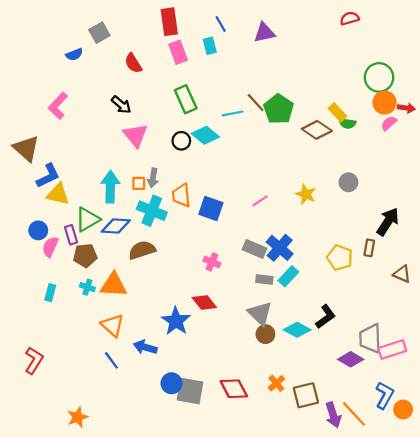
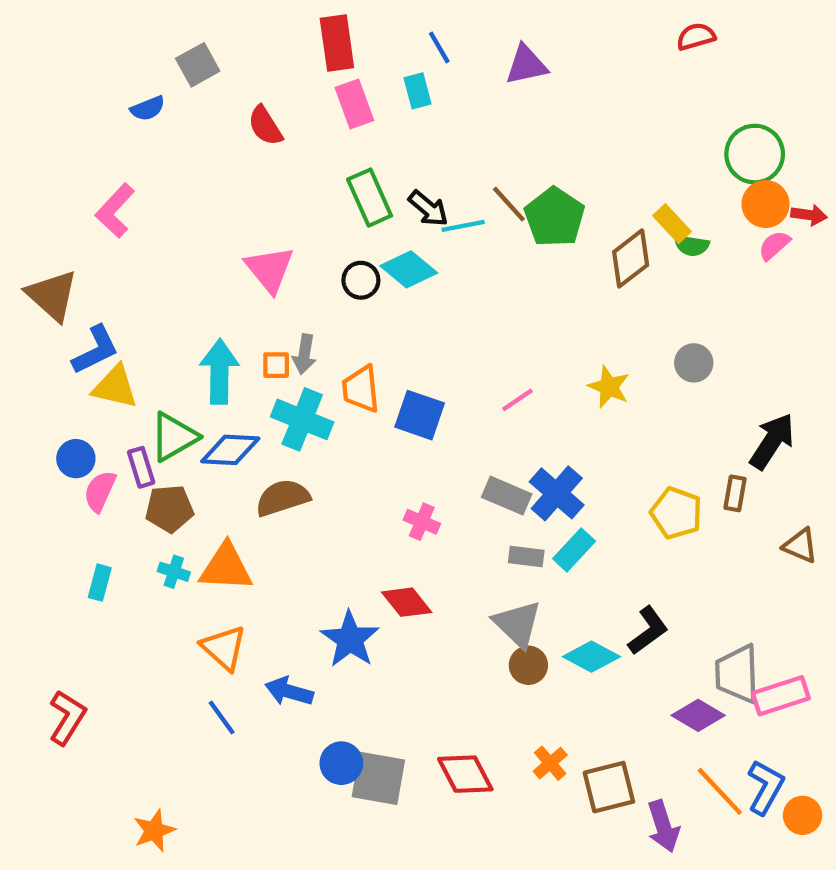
black arrow: (121, 105) -> (428, 208), moved
brown diamond: (317, 130) -> (631, 258), turned -72
orange line: (354, 414) -> (720, 791), moved

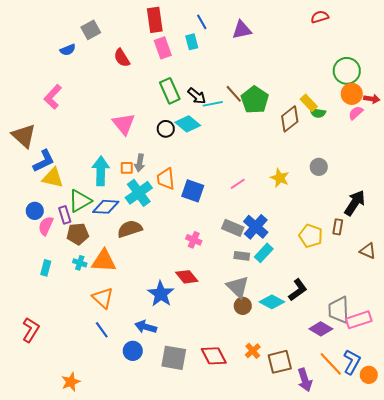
cyan cross: (302, 419) -> (139, 193), turned 32
blue arrow: (289, 691) -> (146, 327), moved
blue circle: (341, 763) -> (133, 351), moved

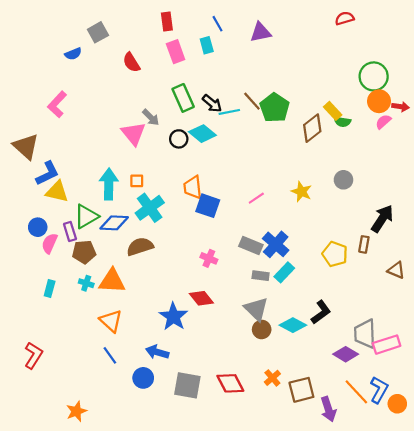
red rectangle: (155, 20) -> (167, 22), size x0.7
gray arrow: (140, 163) -> (151, 117), moved, turned -54
orange trapezoid: (166, 179) -> (193, 187), moved

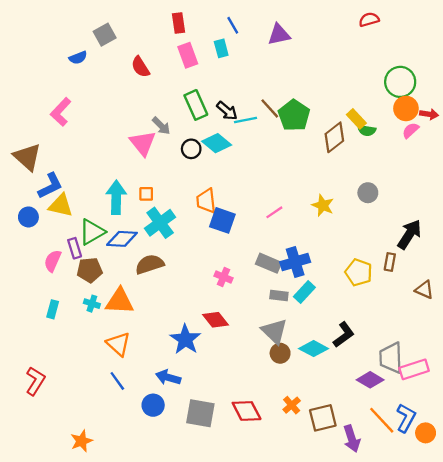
blue circle: (38, 227) -> (28, 217), moved
blue cross: (276, 244) -> (295, 262), turned 32

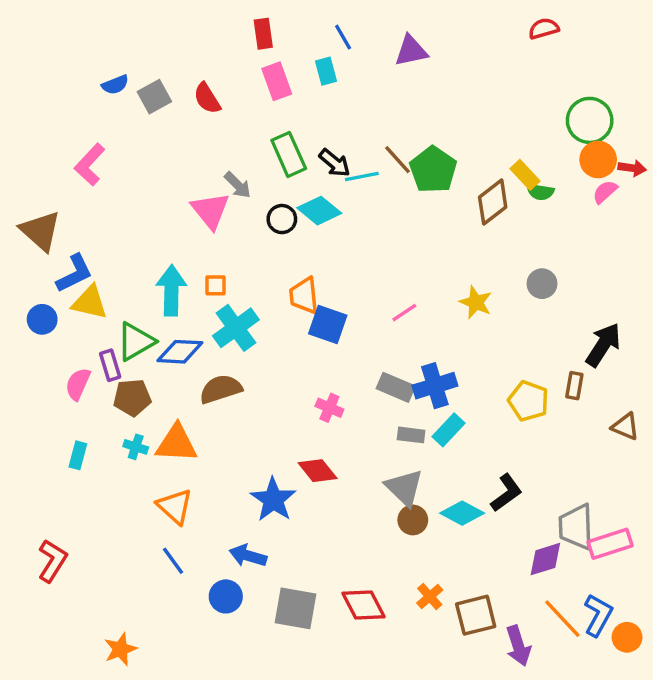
gray square: (105, 35) -> (154, 97), moved
purple diamond: (370, 380) -> (545, 559), turned -48

